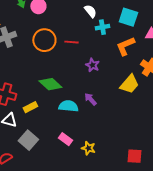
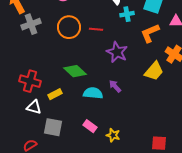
purple star: (92, 65) -> (117, 52), size x1.5
gray square: (28, 140) -> (53, 127), turned -30

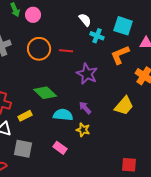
cyan cross: (127, 14) -> (97, 36), turned 32
yellow trapezoid: (154, 71) -> (124, 106), moved
yellow star: (113, 135) -> (83, 130), moved

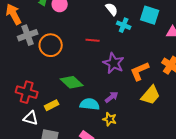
orange circle: (39, 49) -> (51, 45), moved
orange L-shape: (120, 55) -> (140, 71), moved
purple arrow: (85, 108) -> (112, 97), turned 96

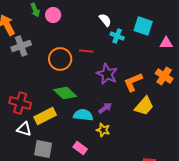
orange circle: (51, 45) -> (60, 59), moved
yellow rectangle: (52, 105) -> (45, 116), size x1.5

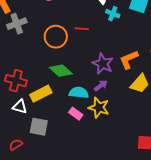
purple star: (107, 74) -> (103, 64), moved
yellow star: (103, 130) -> (99, 108), size x1.5
pink rectangle: (80, 148) -> (76, 114), moved

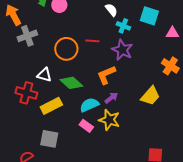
orange L-shape: (129, 60) -> (106, 75), moved
purple star: (103, 64) -> (122, 50), moved
cyan semicircle: (79, 93) -> (89, 105), turned -30
white triangle: (20, 107) -> (44, 75), moved

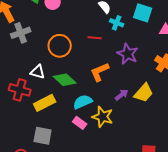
red line: (92, 41) -> (95, 38), moved
purple star: (122, 50) -> (128, 54), moved
purple arrow: (111, 98) -> (122, 95), moved

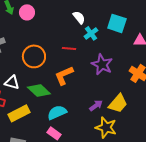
cyan cross: (117, 23) -> (91, 33), turned 32
orange L-shape: (100, 72) -> (64, 75), moved
yellow star: (103, 117) -> (106, 127), moved

